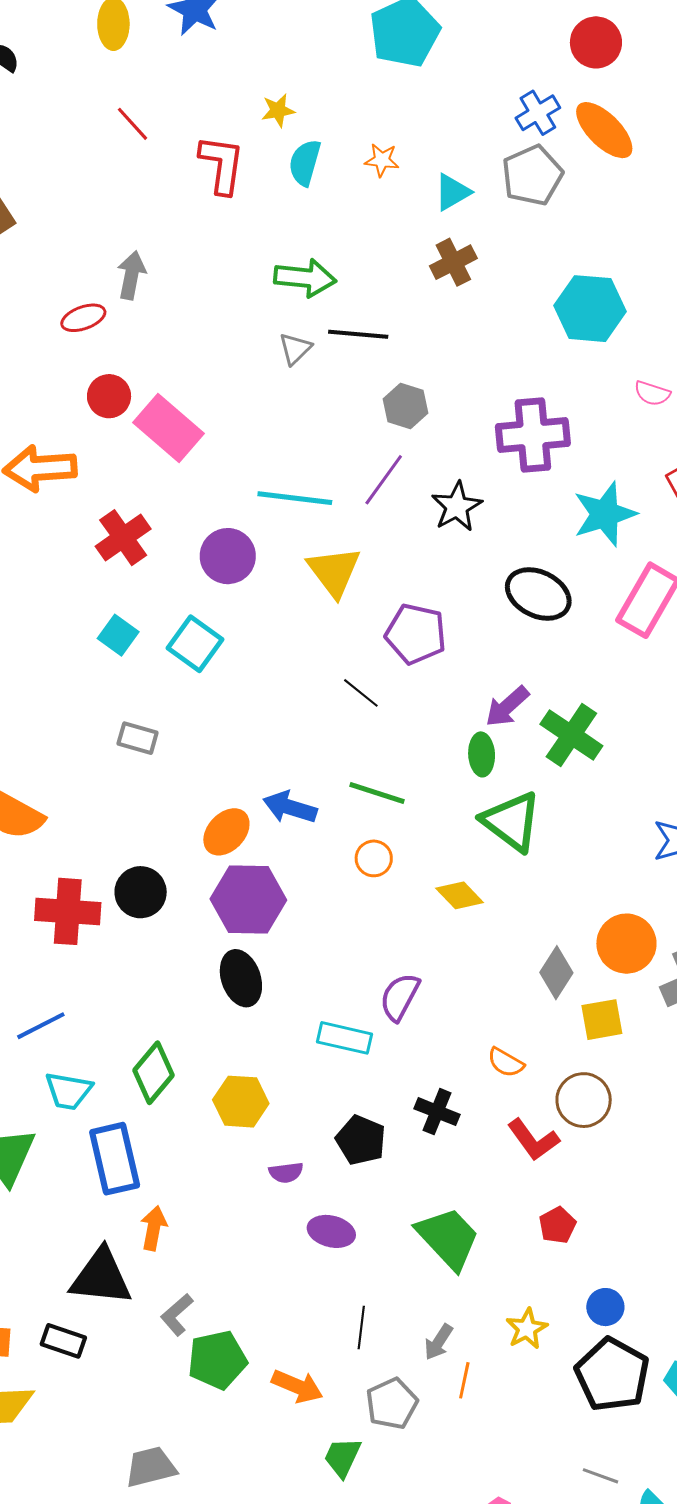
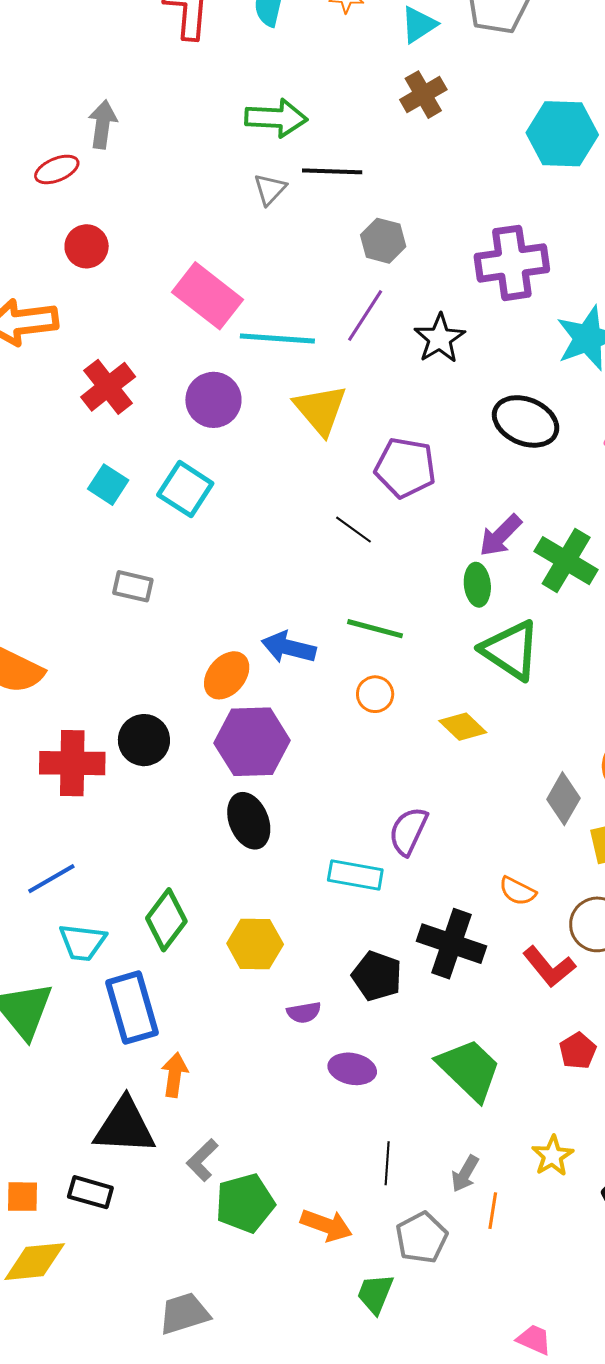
pink rectangle: (168, 428) -> (208, 296), moved
black cross: (437, 1112) -> (452, 944), size x1.5

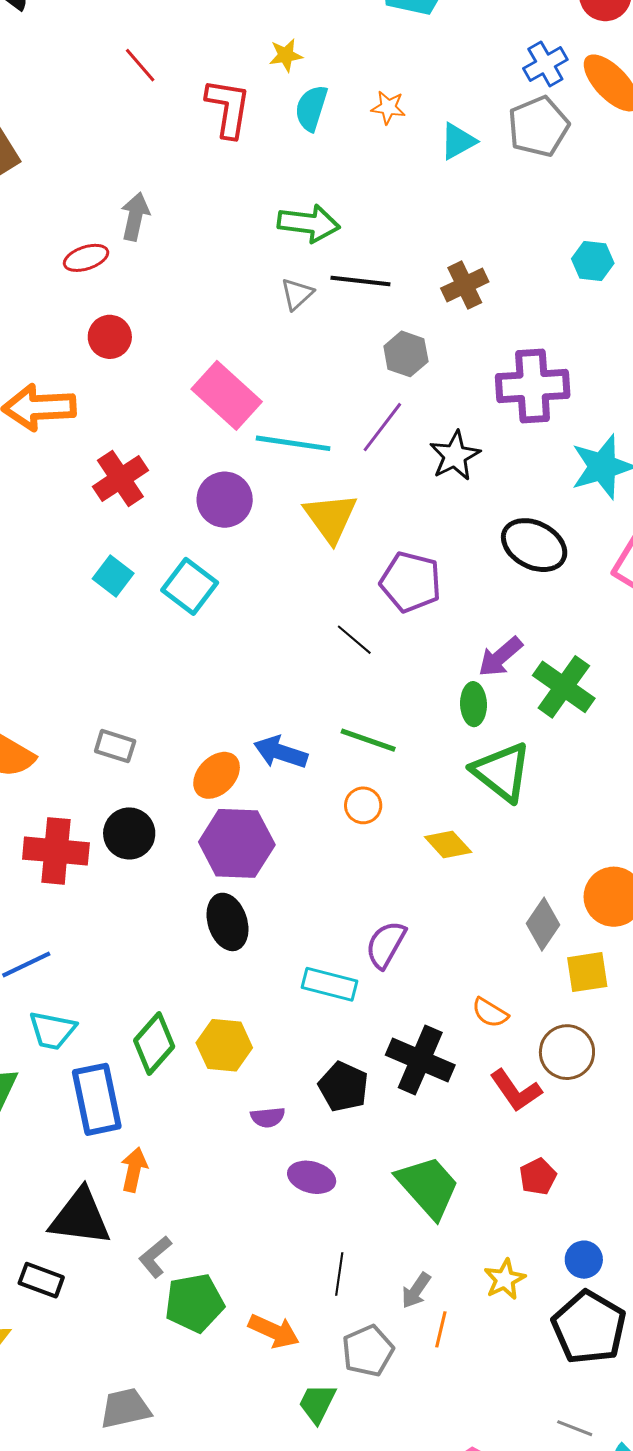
brown cross: (423, 95) -> (465, 285), moved
cyan hexagon: (562, 134) -> (593, 261), size x0.6
gray rectangle: (133, 586) -> (115, 746), moved
green diamond: (166, 920) -> (154, 1044), moved

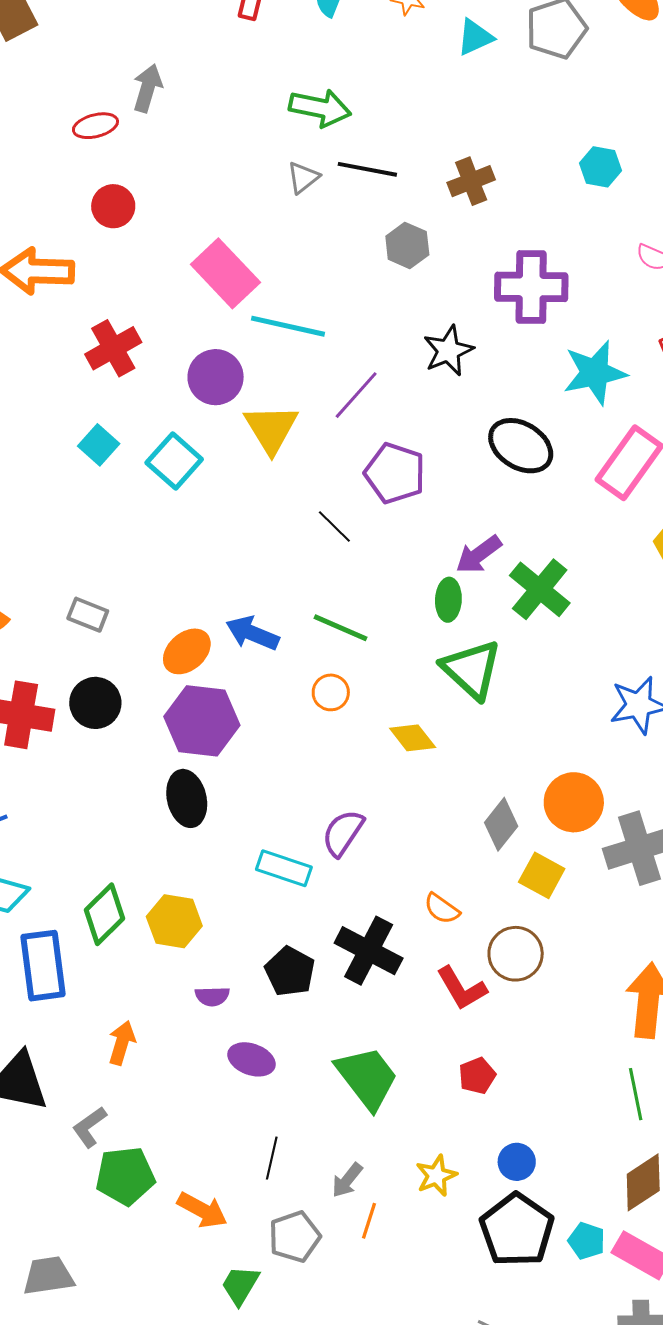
purple line: (382, 427) -> (356, 395), moved
yellow triangle: (331, 518) -> (271, 429), moved
yellow square: (587, 972) -> (542, 875), turned 33
orange arrow: (134, 1170) -> (122, 1043), moved

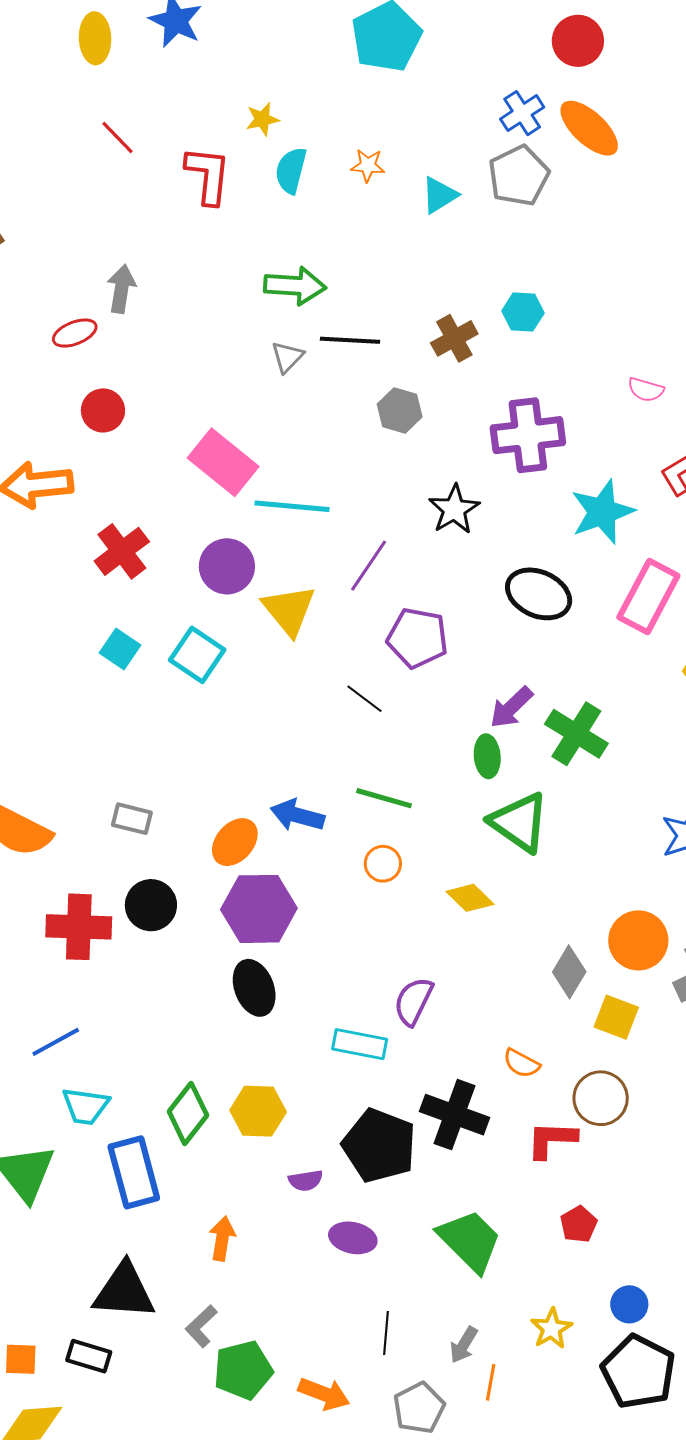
cyan hexagon: (601, 167) -> (523, 312), moved
black pentagon: (290, 971) -> (379, 1146), size x1.5
red L-shape: (462, 988) -> (552, 1140), turned 130

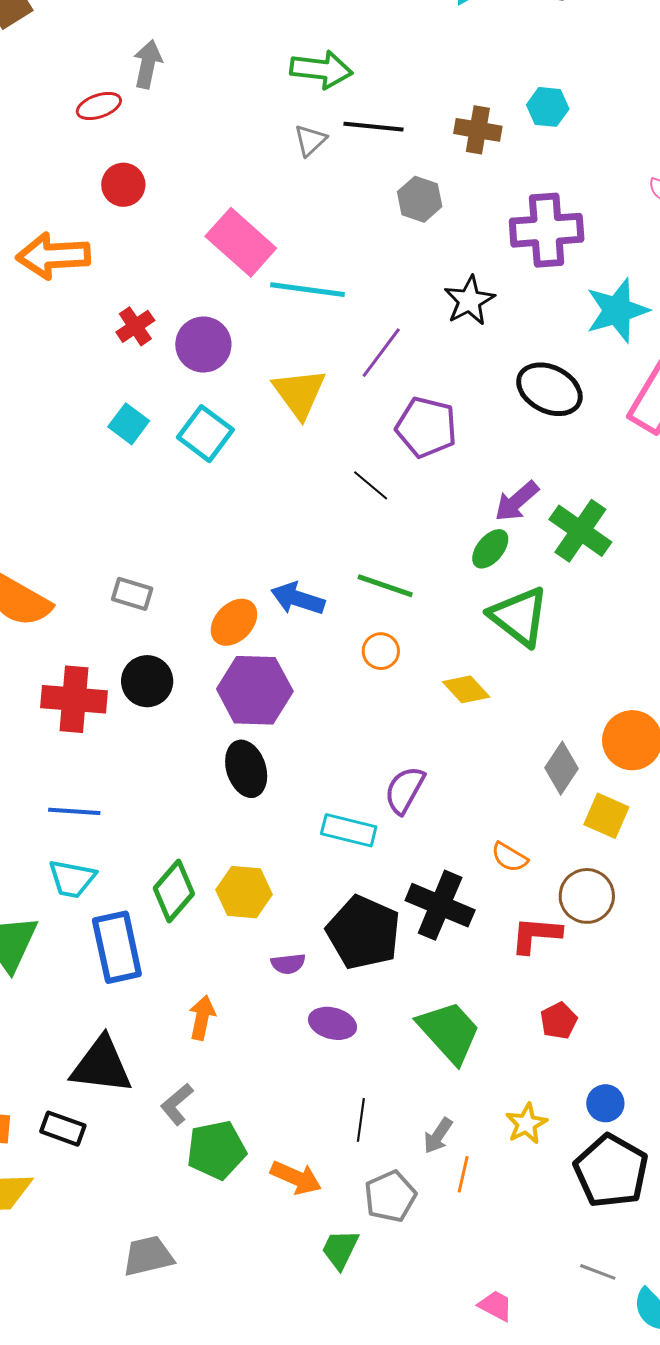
brown cross: (454, 338) -> (478, 130), turned 36
red cross: (122, 551) -> (135, 326), size x0.7
purple circle: (227, 566) -> (203, 345), moved
green ellipse: (487, 756) -> (490, 549), turned 42
blue line: (56, 1042) -> (74, 811), moved, turned 30

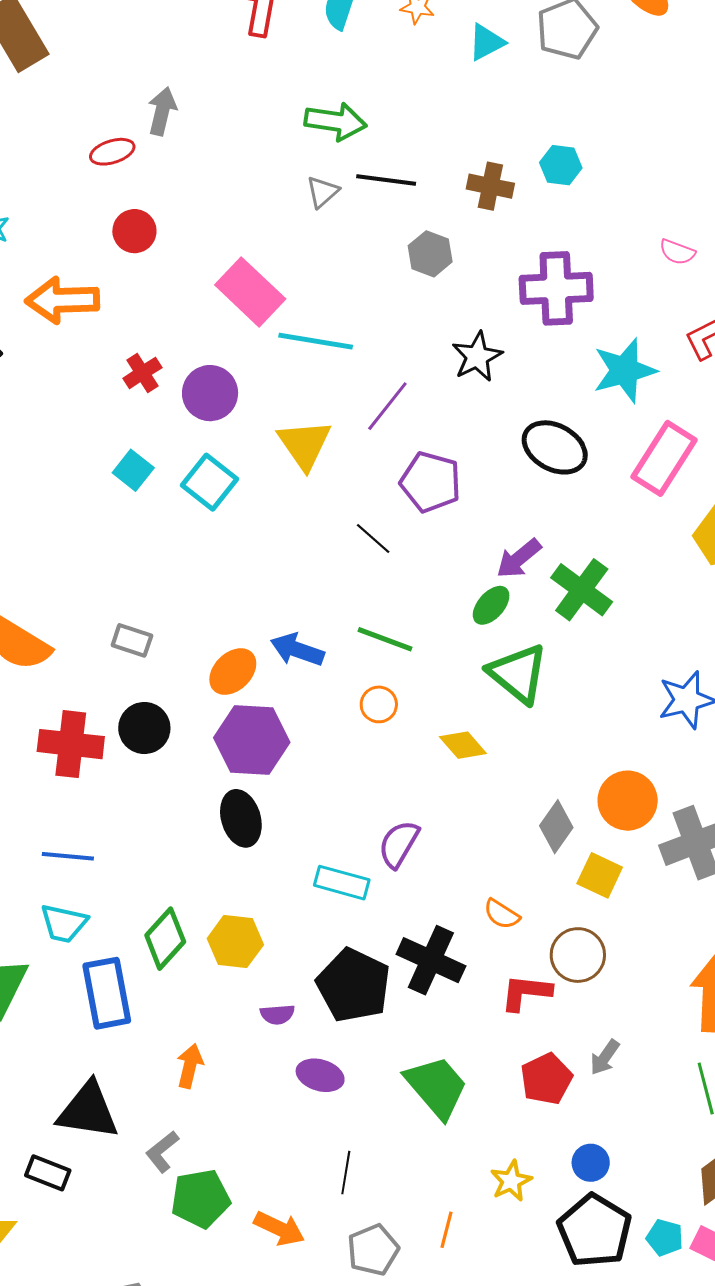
red pentagon: (559, 1021) -> (546, 1079), size x1.4
gray arrow: (438, 1136) -> (605, 1057), moved

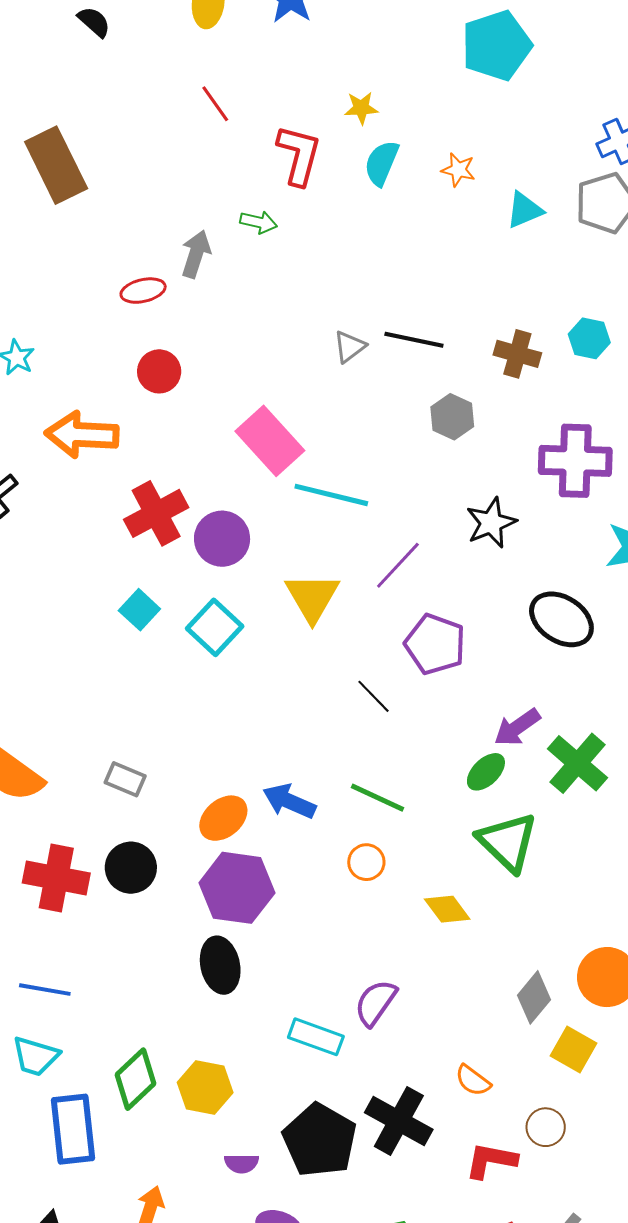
green arrow: (335, 121) -> (259, 222), moved, size x0.6
red cross: (142, 373) -> (156, 513), size x1.6
brown circle: (578, 955) -> (546, 1127), size x0.7

